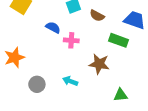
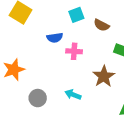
blue semicircle: (53, 27) -> (55, 38), turned 144
brown star: (99, 64) -> (104, 76), turned 30

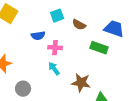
brown star: (104, 76) -> (81, 83), moved, turned -30
cyan arrow: (73, 95) -> (54, 69), moved, turned 32

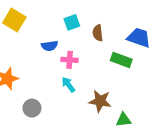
brown semicircle: (79, 25) -> (98, 33), turned 56

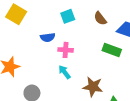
brown semicircle: (98, 33) -> (100, 18), moved, turned -32

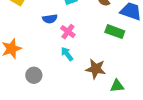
pink cross: (66, 50) -> (68, 32), turned 32

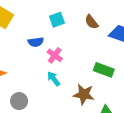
green rectangle: (115, 32) -> (104, 70), moved

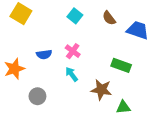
cyan square: (57, 20) -> (75, 16), turned -32
blue semicircle: (36, 42) -> (44, 54), moved

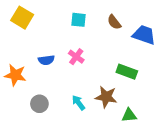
cyan square: (75, 16) -> (79, 20), turned -32
orange star: (14, 69) -> (15, 75), turned 30
cyan arrow: (72, 74) -> (79, 103), moved

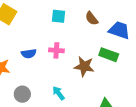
pink cross: (76, 57) -> (56, 50), turned -32
green rectangle: (127, 72) -> (109, 55), moved
brown star: (106, 97) -> (84, 66), moved

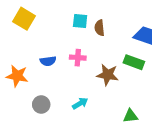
brown semicircle: (92, 18) -> (100, 28), moved, turned 32
cyan arrow: (59, 93) -> (80, 103), turned 96

